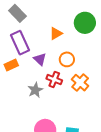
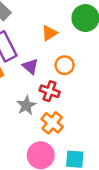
orange cross: (80, 83) -> (52, 123), moved

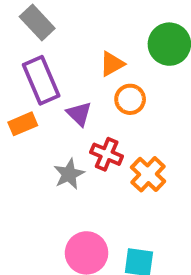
orange circle: (65, 65) -> (130, 99), moved
orange cross: (52, 123) -> (148, 174), moved

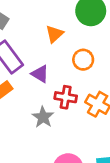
orange circle: (130, 99) -> (83, 60), moved

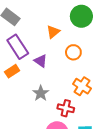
red cross: (66, 97) -> (66, 108), moved

